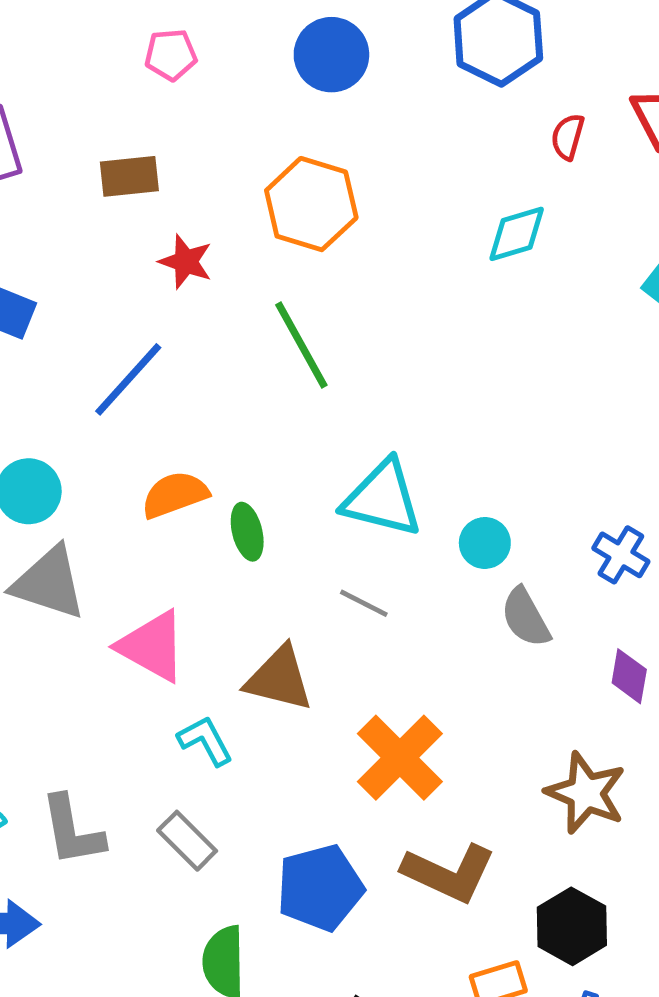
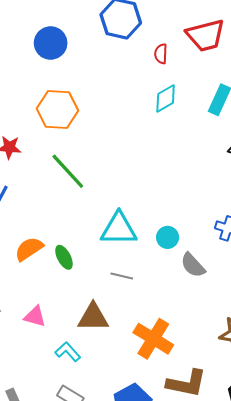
cyan diamond: (517, 234) -> (166, 98), moved
pink triangle: (152, 646) -> (35, 317), size x0.7

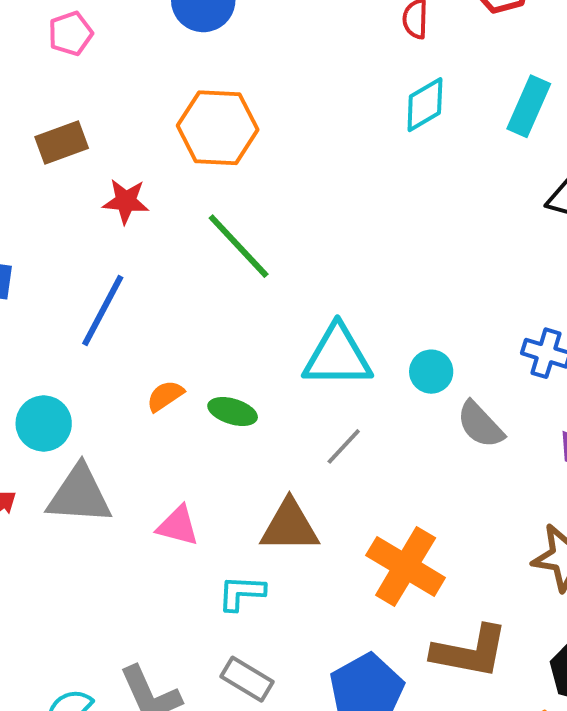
orange semicircle: (29, 249) -> (165, 396), size x0.7
green ellipse: (64, 257) -> (233, 412), turned -45
gray line: (122, 276) -> (344, 446), turned -60
cyan L-shape: (68, 352) -> (241, 593), turned -45

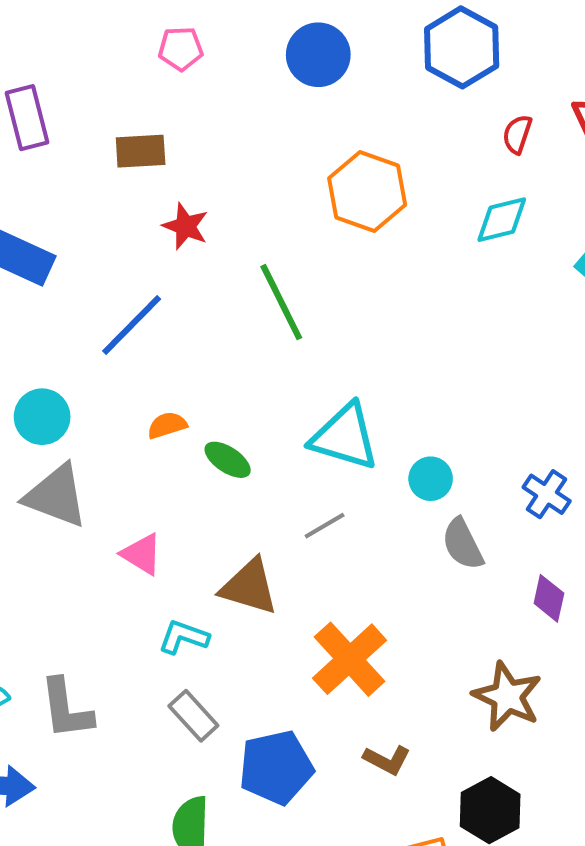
orange hexagon: (218, 128) -> (367, 191), moved
brown L-shape: (470, 652) -> (387, 760), size x0.6
gray rectangle: (247, 679) -> (193, 716), moved

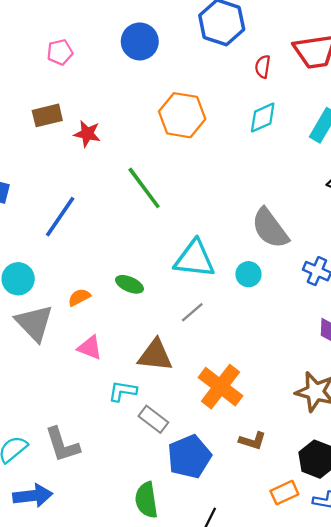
red star: (185, 226) -> (87, 134), moved
orange semicircle: (167, 425) -> (79, 297), moved
gray triangle: (56, 496) -> (34, 323), turned 36
gray semicircle: (463, 544) -> (270, 228), moved, size x1.4
gray rectangle: (193, 716) -> (153, 419), moved

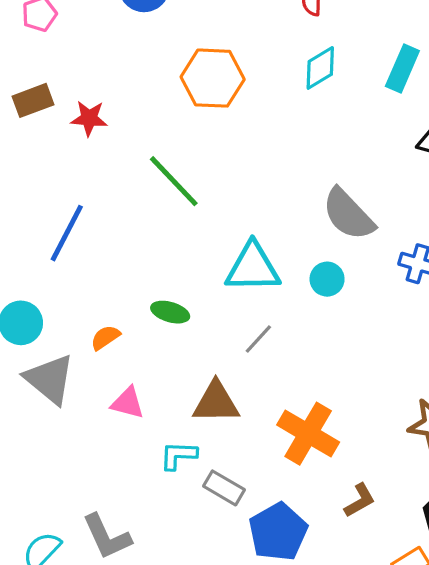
brown L-shape: (253, 441) -> (360, 500), turned -40

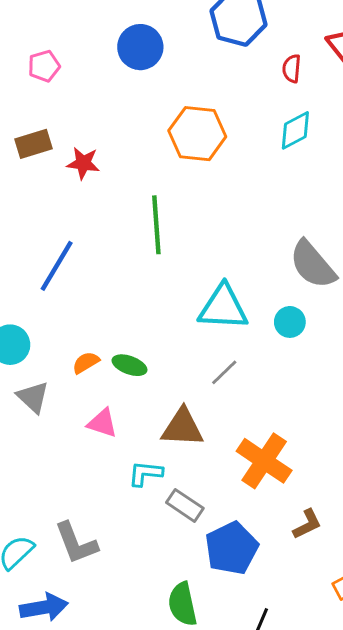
green line: (174, 181) -> (156, 225), turned 36
green ellipse: (170, 312) -> (129, 365), moved
gray triangle: (50, 379) -> (33, 397), size x0.7

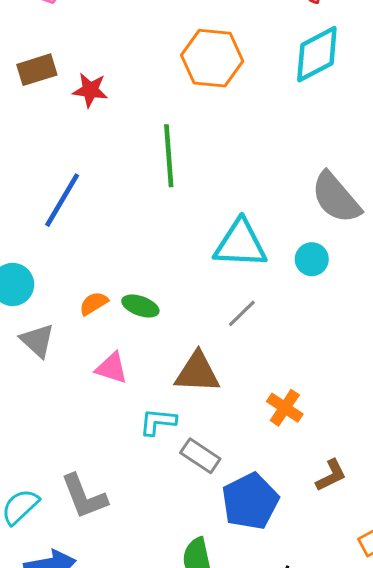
cyan diamond: (295, 130) -> (317, 54), size x1.4
orange cross: (264, 461) -> (285, 408), size x0.6

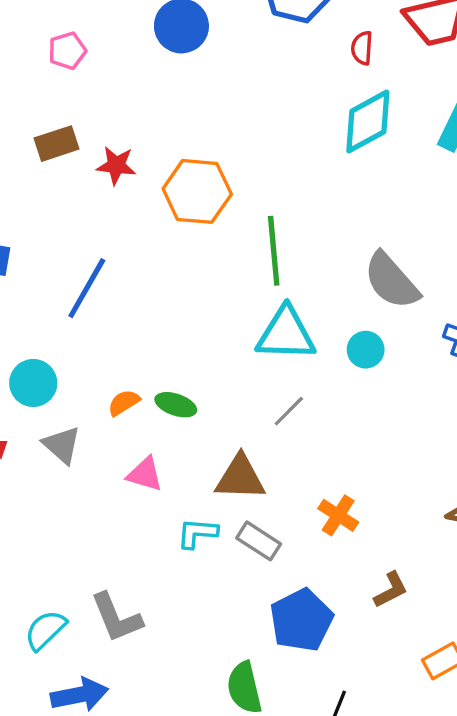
orange hexagon: (212, 58) -> (197, 191), moved
green line: (169, 156) -> (274, 251), moved
gray rectangle: (200, 456) -> (259, 541), moved

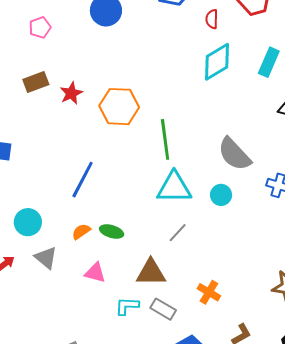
red star: (116, 165) -> (71, 93), turned -30
blue line: (87, 288) -> (83, 180), moved

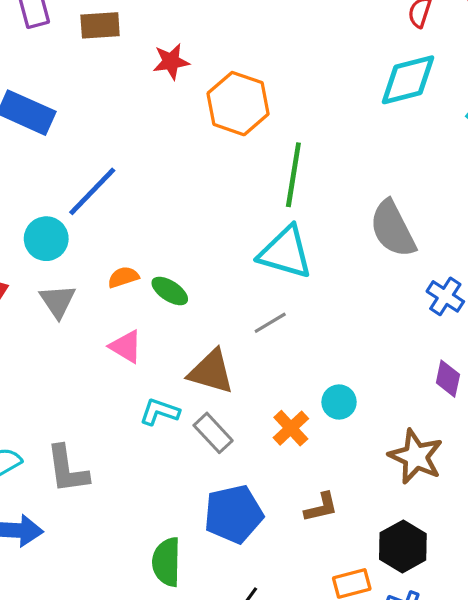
brown rectangle: (36, 82) -> (100, 25), moved
blue line: (83, 180) -> (92, 191), moved
cyan circle: (221, 195) -> (339, 402), moved

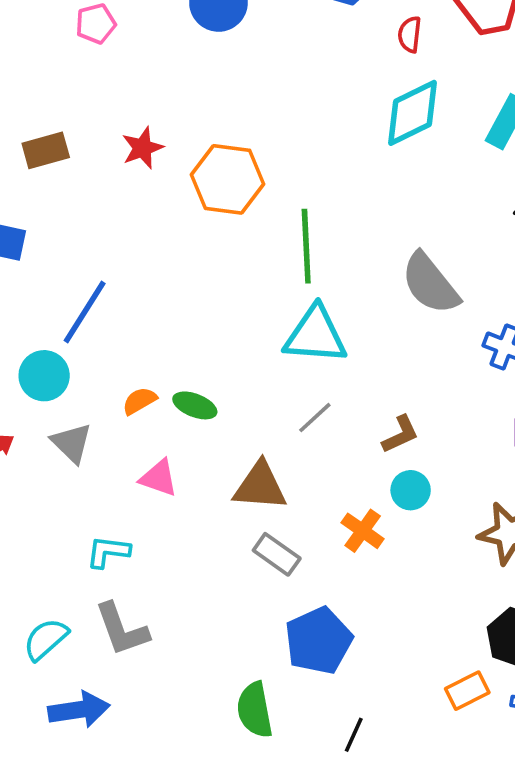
brown rectangle: (100, 25) -> (46, 150), moved
cyan L-shape: (160, 412) -> (108, 552), moved
brown L-shape: (321, 507) -> (400, 434), moved

